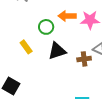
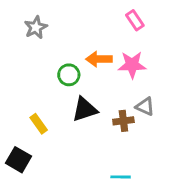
yellow rectangle: (26, 47) -> (39, 124), moved

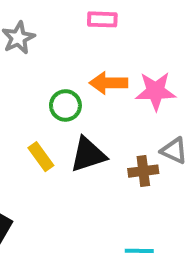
pink rectangle: (135, 20) -> (102, 19), moved, turned -54
yellow rectangle: (39, 124) -> (41, 157), moved

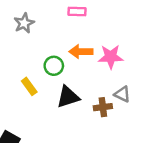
yellow rectangle: (41, 157) -> (29, 86), moved

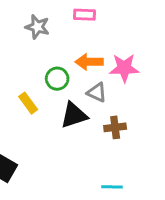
gray star: (24, 23) -> (37, 27), moved, turned -30
gray triangle: (122, 94) -> (97, 92), moved

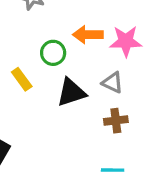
gray triangle: (97, 92) -> (113, 83), moved
brown cross: (115, 127) -> (116, 121), moved

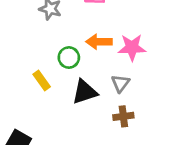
gray triangle: (113, 83) -> (120, 83), turned 42

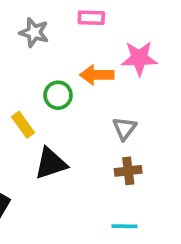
pink star: (132, 47) -> (139, 58), moved
black triangle: (85, 92) -> (51, 163), moved

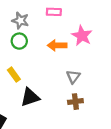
pink star: (139, 58) -> (82, 36), turned 30
green circle: (58, 95) -> (19, 41), moved

